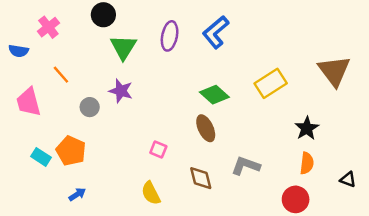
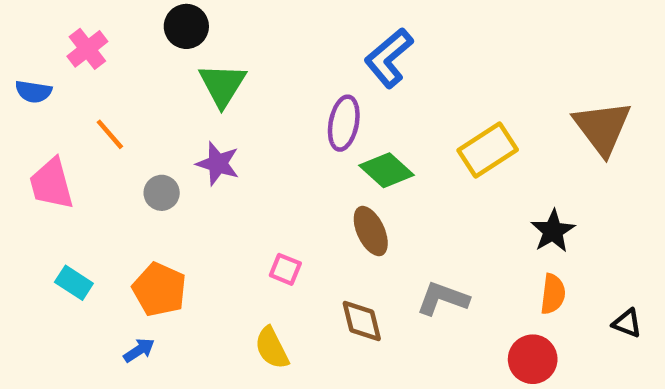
purple ellipse: (170, 36) -> (344, 123), moved
orange pentagon: (71, 151) -> (159, 290), moved

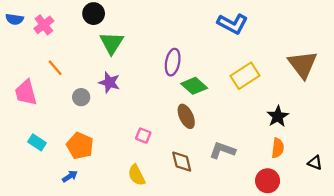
blue L-shape: (389, 58) -> (233, 24), moved, turned -112
blue semicircle: (33, 92) -> (14, 19), moved

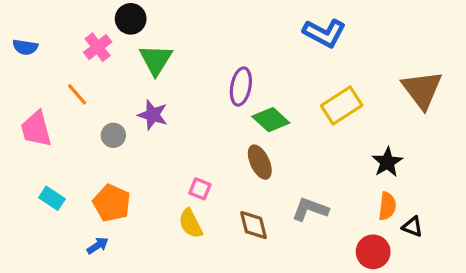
blue semicircle: (14, 19) -> (25, 47), moved
pink cross: (44, 25) -> (98, 47), moved
black triangle: (315, 163) -> (412, 227), moved
yellow semicircle: (136, 175) -> (190, 223), moved

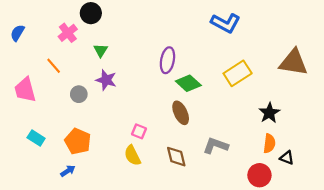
blue semicircle: (25, 47) -> (17, 33), turned 112
green triangle: (156, 60) -> (101, 50), moved, size x0.6
brown triangle: (422, 90) -> (293, 62), turned -44

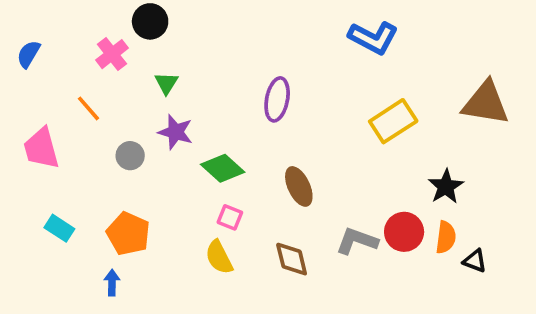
green diamond: (188, 83) -> (223, 168), moved
blue arrow: (68, 171) -> (112, 283), turned -56
red circle: (259, 175) -> (404, 232), moved

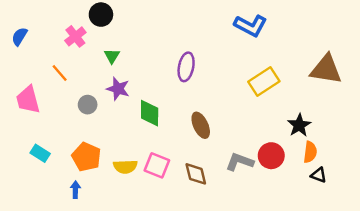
green diamond: (223, 168) -> (150, 113), turned 48
pink square: (230, 217) -> (157, 165), moved, size x1.5
orange semicircle: (446, 237) -> (310, 152), moved
yellow semicircle: (219, 257) -> (125, 167), moved, turned -65

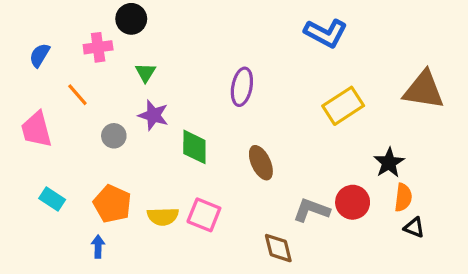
blue semicircle: (19, 36) -> (40, 55), moved
pink cross: (75, 36) -> (98, 47), turned 30
brown diamond: (196, 174) -> (278, 248), moved

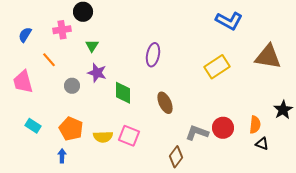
blue L-shape: (326, 33) -> (229, 21), moved
black star: (389, 163) -> (283, 110), moved
brown diamond: (278, 248) -> (176, 157), turned 50

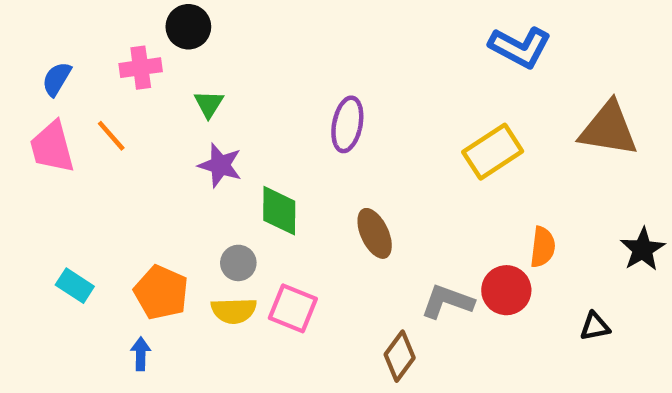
pink trapezoid: (23, 82) -> (52, 147), moved
gray circle: (72, 86) -> (238, 263), moved
orange semicircle: (255, 125) -> (543, 247), moved
black triangle: (262, 144) -> (595, 327), turned -32

